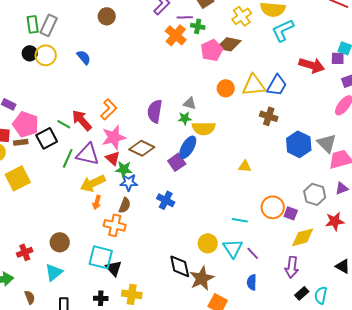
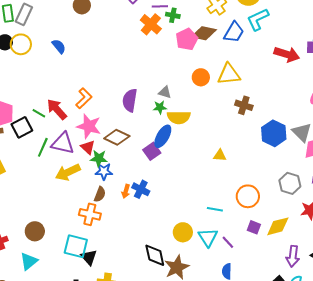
blue trapezoid: (277, 85) -> (234, 32), moved
pink star: (114, 137) -> (89, 126), turned 30
orange arrow: (97, 202) -> (126, 191), moved
purple square: (291, 213) -> (254, 227), moved
purple arrow: (292, 267) -> (293, 256), moved

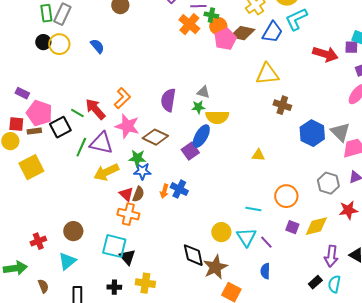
orange circle: (201, 77) -> (218, 26), moved
red triangle: (88, 147) -> (126, 194), moved

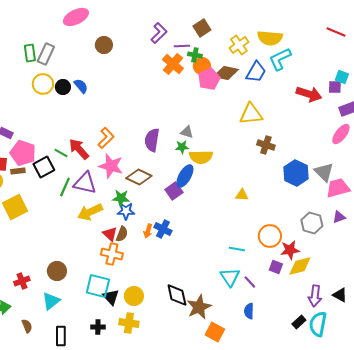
black circle: (43, 42) -> (63, 87), moved
red star: (348, 210) -> (290, 250), moved
yellow circle: (221, 232) -> (134, 296), moved
cyan semicircle: (334, 284) -> (318, 324), size x1.4

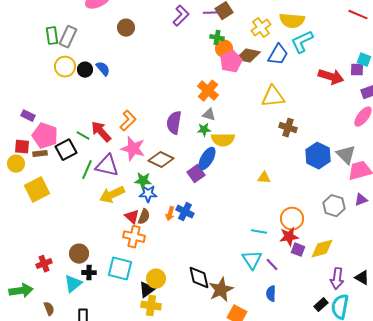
purple line: (182, 46) -> (211, 13), moved
orange cross: (173, 64) -> (208, 91), moved
red star: (290, 250) -> (289, 237), moved
black triangle: (111, 297) -> (147, 290), moved, turned 36
black cross: (98, 327) -> (89, 273), moved

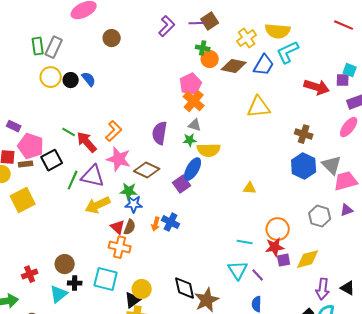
pink pentagon: (231, 62) -> (191, 84), moved
brown cross: (288, 128) -> (304, 134), moved
green line: (83, 136) -> (69, 132), moved
purple square: (298, 250) -> (284, 260), turned -32

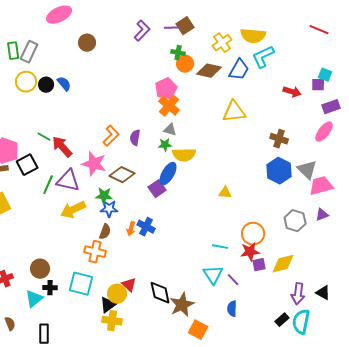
red arrow: (317, 87) -> (292, 92), size x0.7
orange L-shape: (114, 131) -> (111, 136), moved
purple semicircle: (160, 133) -> (135, 138), size x0.7
red triangle: (118, 227) -> (129, 285), moved

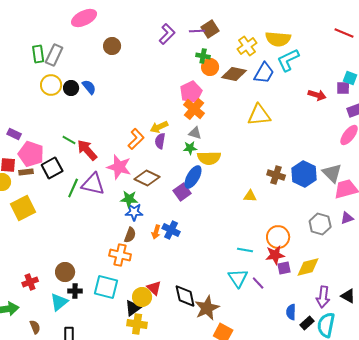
brown cross: (279, 139) -> (276, 175), moved
yellow arrow: (73, 210) -> (159, 127), moved, size x0.7
blue semicircle: (232, 309) -> (291, 312), moved

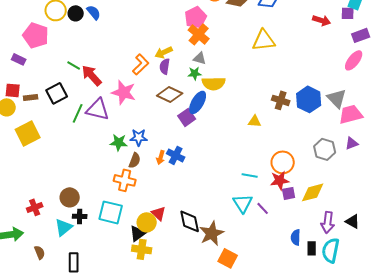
pink pentagon: (31, 154) -> (36, 35), moved
brown diamond: (147, 178) -> (170, 94), moved
green star: (129, 199) -> (119, 142), moved
black rectangle: (307, 323) -> (312, 248), turned -48

